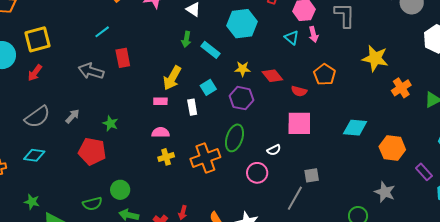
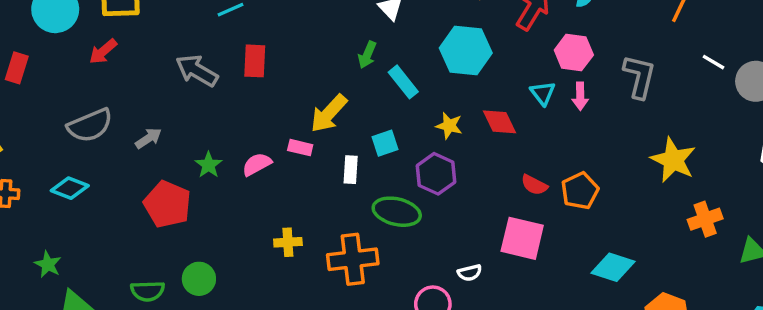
orange pentagon: (325, 75) -> (580, 191), moved
red diamond: (272, 76) -> (499, 122), moved
pink semicircle: (161, 132) -> (257, 164), moved, turned -42
green ellipse: (234, 138) -> (397, 212), moved, turned 72

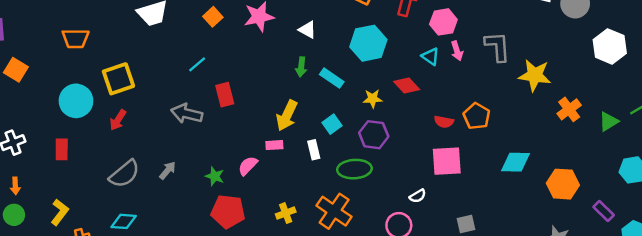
gray L-shape: (639, 76) -> (497, 47), moved
red pentagon: (167, 204) -> (228, 211), moved
orange cross: (353, 259) -> (334, 211), turned -32

